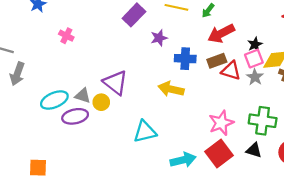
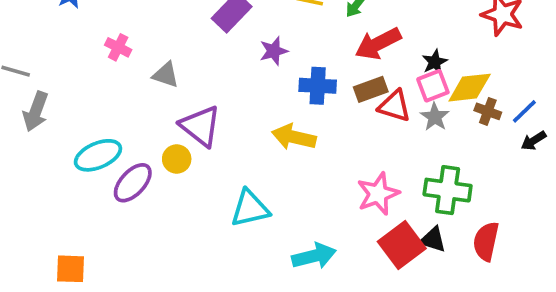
gray triangle: (83, 96) -> (166, 75), moved
purple ellipse: (75, 116) -> (133, 183), turned -35
red square: (219, 153) -> (402, 245), moved

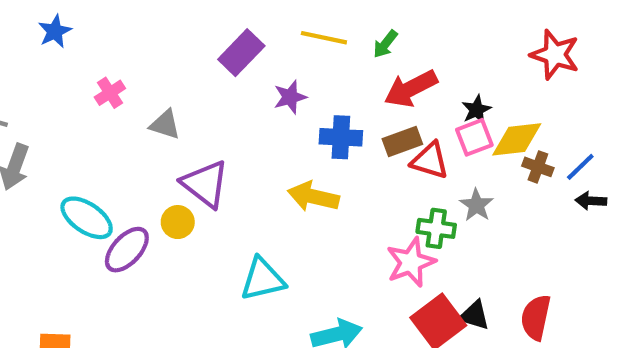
pink cross: (118, 47) -> (110, 93), turned 30
gray star: (435, 117) -> (476, 205), moved
black arrow: (534, 141) -> (591, 201), turned 35
cyan ellipse: (98, 155) -> (87, 218), turned 57
green cross: (448, 190) -> (436, 228), moved, size x0.7

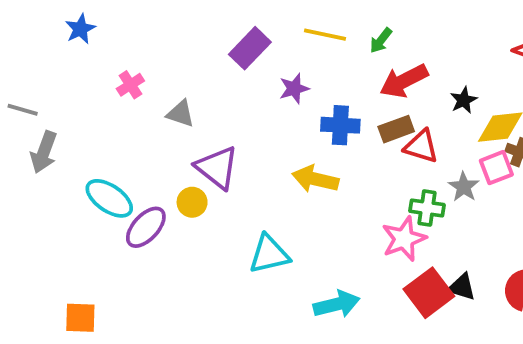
pink square: (474, 137) -> (496, 168), moved

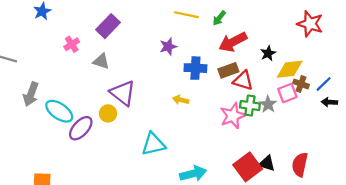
purple rectangle: (250, 48) -> (108, 26), moved
gray arrow: (44, 152) -> (31, 94), moved
yellow arrow: (315, 179) -> (181, 100), size x0.6
green cross: (427, 208) -> (250, 106), moved
pink star: (404, 239) -> (233, 116), moved

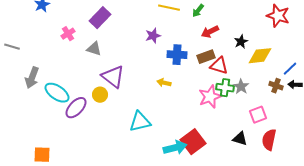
red arrow: (233, 42) -> (210, 32), size x0.7
brown cross: (301, 84) -> (276, 86), moved
pink square: (287, 93) -> (258, 115), moved
red square: (248, 167) -> (193, 142), moved

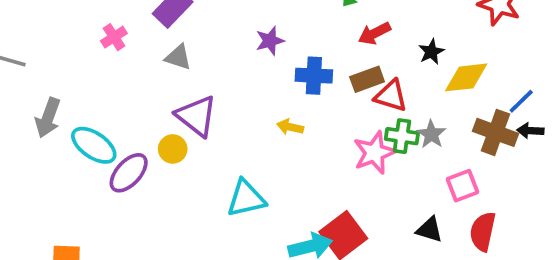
gray triangle: (94, 49) -> (178, 57), moved
brown cross: (276, 86) -> (496, 132), size x1.6

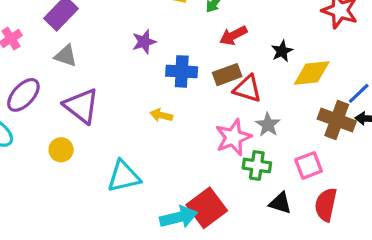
gray star: (431, 134) -> (268, 125), moved
green cross: (402, 136) -> (257, 165), moved
yellow circle: (173, 149) -> (61, 150), moved
purple ellipse: (129, 173) -> (23, 95), moved

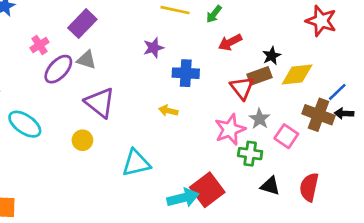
brown rectangle: (227, 75) -> (259, 76), moved
red triangle: (247, 89) -> (242, 88), turned 35
purple ellipse: (23, 95) -> (58, 69), moved
pink square: (309, 165) -> (286, 136), moved, turned -35

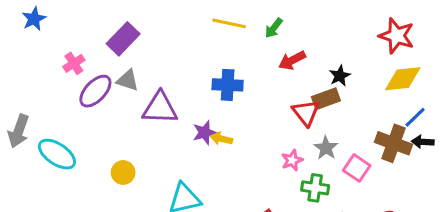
purple star: (154, 48) -> (205, 133), moved
blue cross: (186, 73) -> (228, 85), moved
yellow diamond: (297, 74) -> (403, 79), moved
purple triangle: (100, 103) -> (160, 108), moved, turned -36
pink star: (230, 129) -> (292, 160), size x0.6

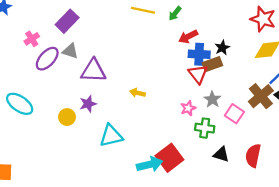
blue cross: (228, 85) -> (199, 54), moved
purple star: (205, 133) -> (88, 104), moved
brown cross: (394, 143) -> (261, 96), turned 30

